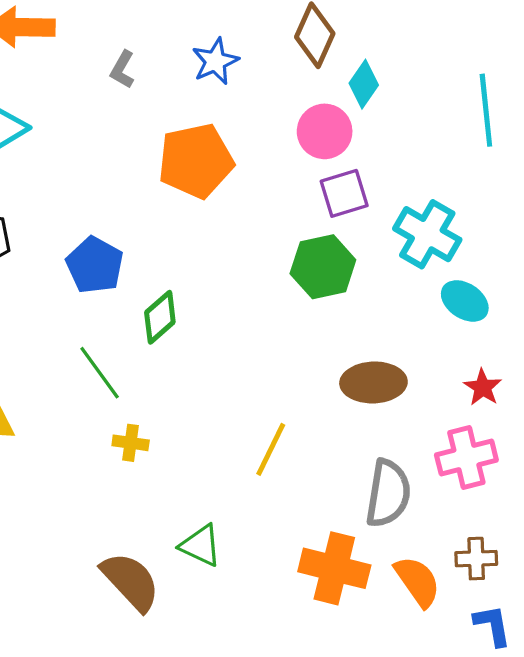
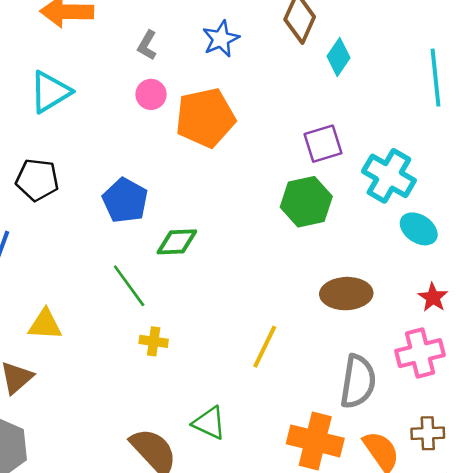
pink circle: (325, 131) -> (151, 94), moved, size x0.7
green diamond: (160, 317) -> (177, 242), turned 39

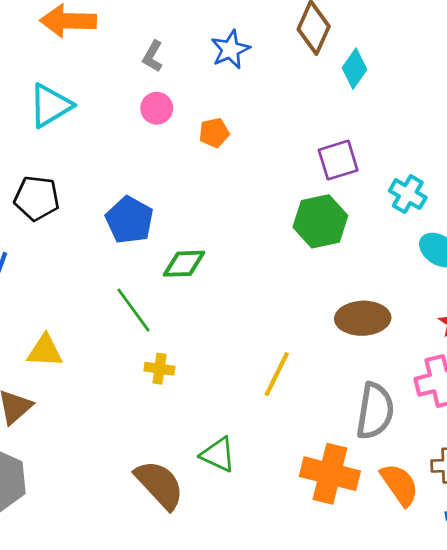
orange pentagon: (205, 118) -> (214, 133), size x0.5
cyan cross: (389, 176) -> (408, 194), size x0.7

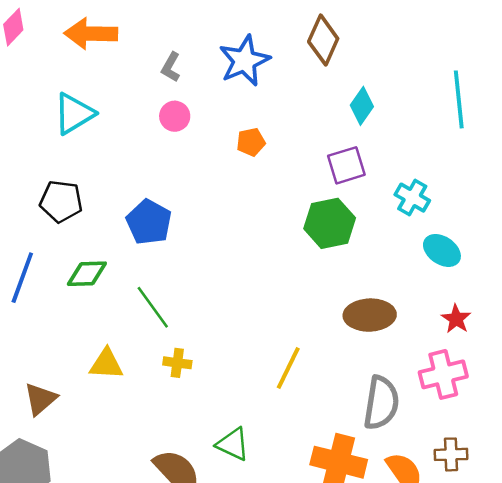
blue star: (230, 50) -> (244, 61), size x1.4
cyan diamond: (354, 69) -> (362, 106), moved
orange pentagon: (214, 133) -> (251, 142), moved
green diamond: (184, 264) -> (87, 274), moved
yellow triangle: (45, 351) -> (106, 364), moved

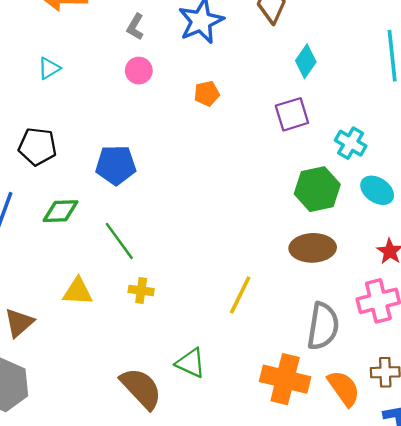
cyan triangle: (74, 114) -> (49, 68), size x0.6
blue pentagon: (149, 222) -> (116, 165), turned -30
green hexagon: (330, 223) -> (317, 189), moved

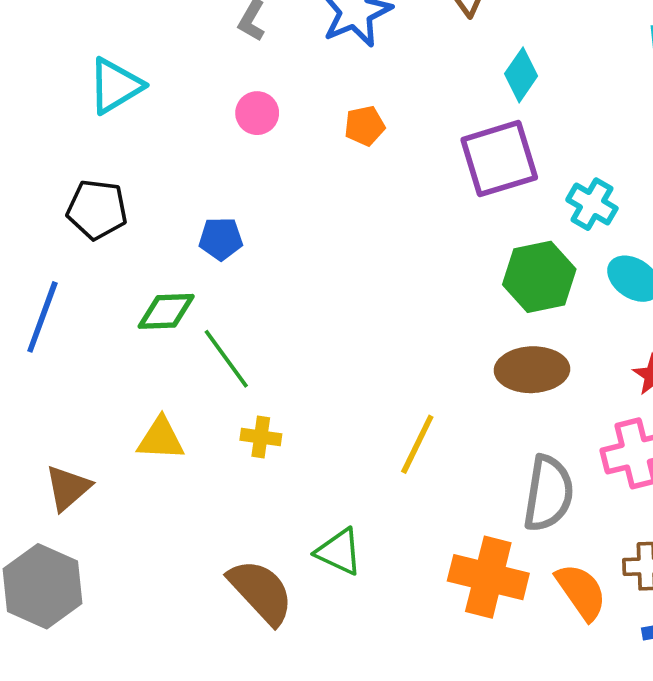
cyan triangle: (49, 68) -> (115, 86), size x1.6
pink circle: (139, 71) -> (257, 113), moved
purple square: (292, 114) -> (499, 159), size x1.4
blue pentagon: (116, 165) -> (221, 239), size x0.7
green diamond: (61, 211) -> (166, 311), moved

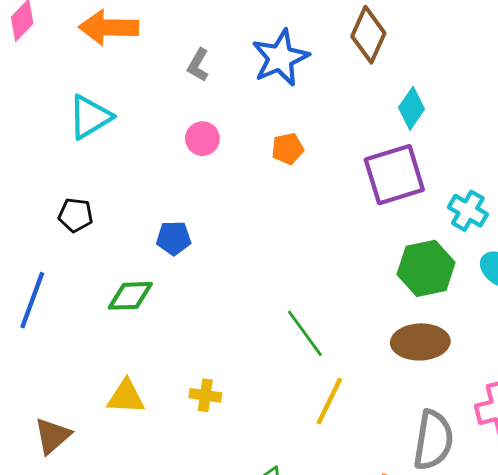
black pentagon: (97, 210) -> (75, 215), size x0.7
green line: (226, 359) -> (305, 333), moved

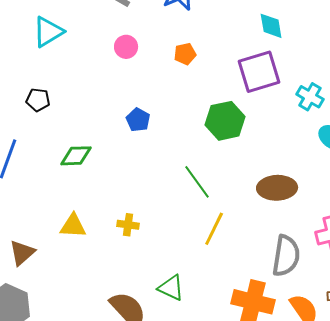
cyan diamond: (412, 108) -> (271, 26), turned -44
blue pentagon: (174, 238) -> (138, 120), moved, turned 30
green hexagon: (426, 268) -> (225, 121), moved

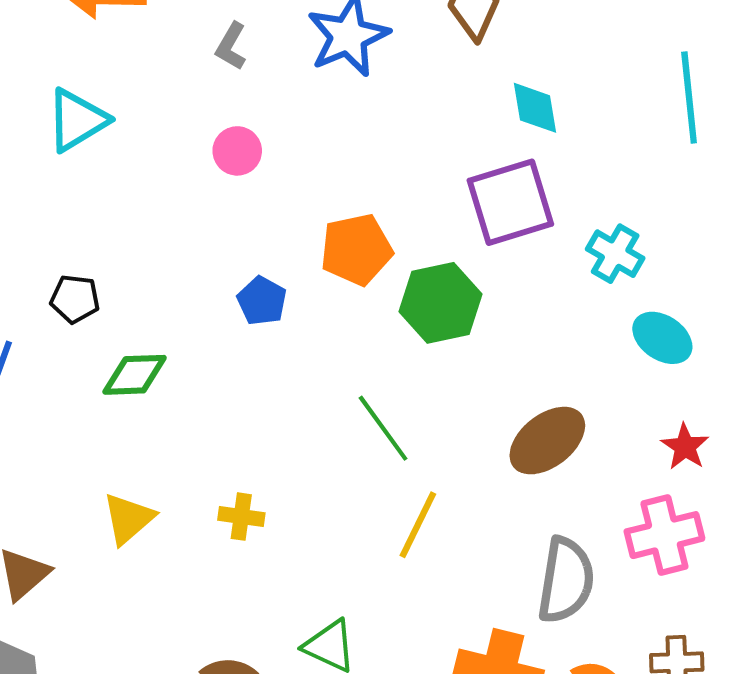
orange pentagon: (185, 54) -> (356, 250), moved, size x1.6
black pentagon: (38, 100) -> (75, 299), moved
brown ellipse: (277, 188) -> (547, 441), turned -36
yellow triangle: (73, 226) -> (128, 519), turned -44

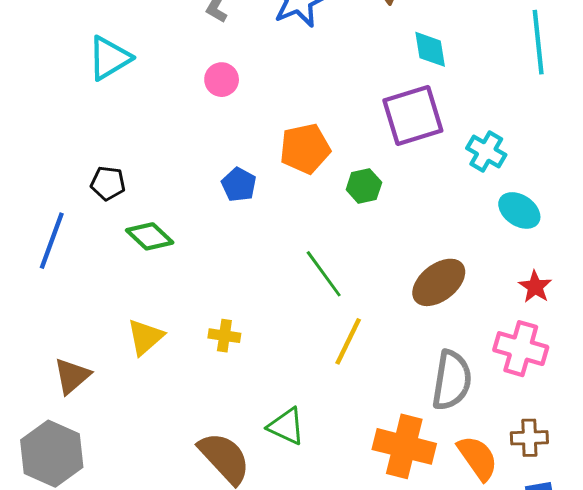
green hexagon: (441, 303) -> (364, 186), size x0.6
green diamond: (135, 375) -> (150, 236), turned 45
pink cross: (664, 535) -> (521, 349), turned 30

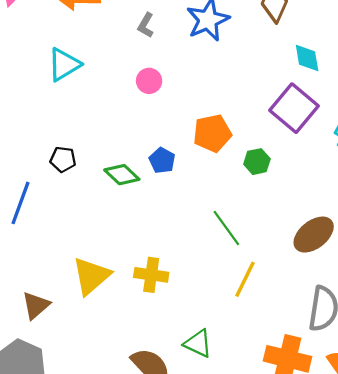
purple square: (413, 116) -> (294, 108), turned -33
green diamond: (150, 236) -> (122, 175), moved
yellow cross: (224, 336) -> (151, 275), size x1.4
yellow triangle: (145, 337) -> (91, 276), size x1.4

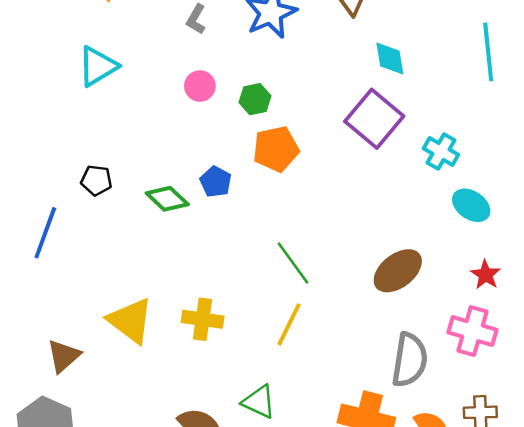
green hexagon: (257, 162) -> (255, 99), moved
yellow triangle: (91, 276) -> (130, 321), turned -42
yellow line: (245, 279) -> (289, 324), moved

